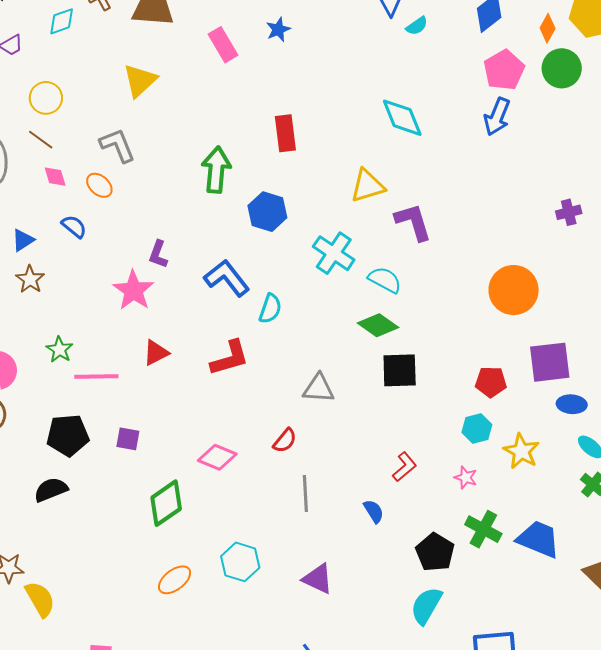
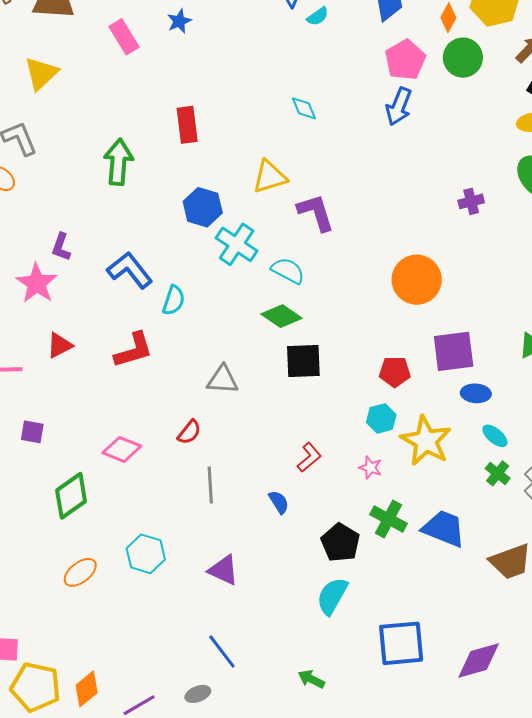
cyan diamond: (402, 118) -> (304, 108), size x0.6
blue hexagon: (267, 212) -> (203, 207), moved
yellow star: (521, 451) -> (426, 441), size x1.4

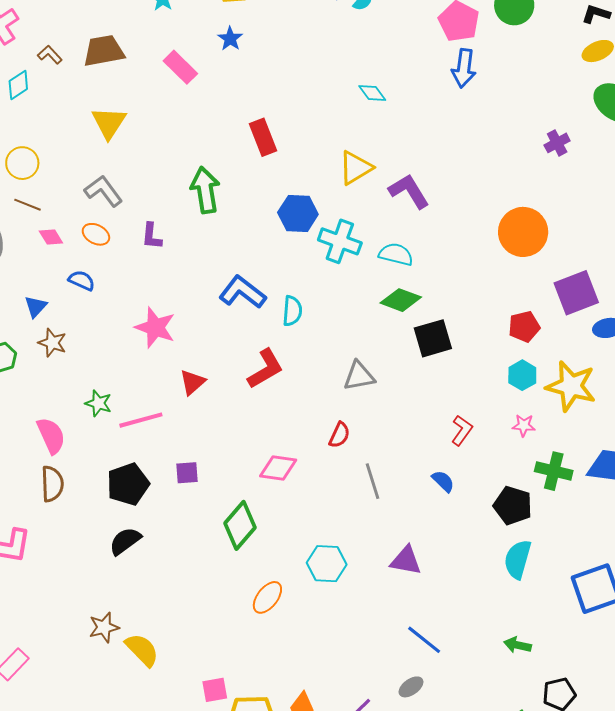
purple L-shape: (61, 247) -> (152, 236), moved

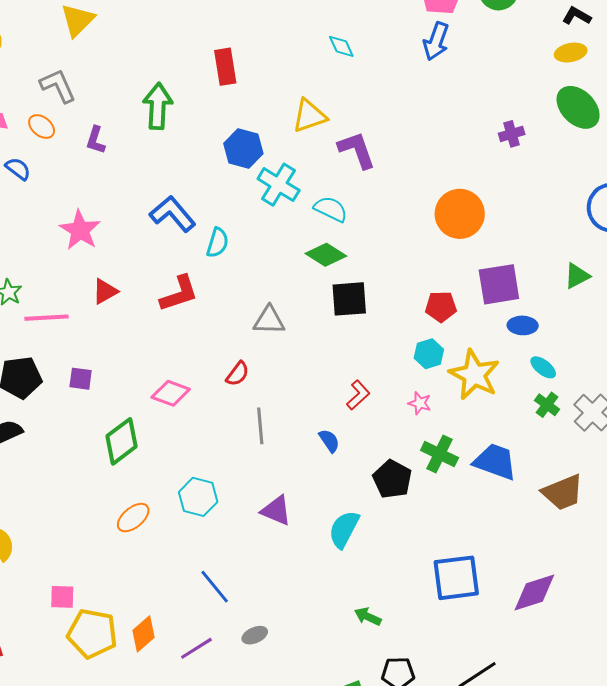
cyan semicircle: (518, 559) -> (344, 529), moved
blue line: (424, 640) -> (215, 587), moved

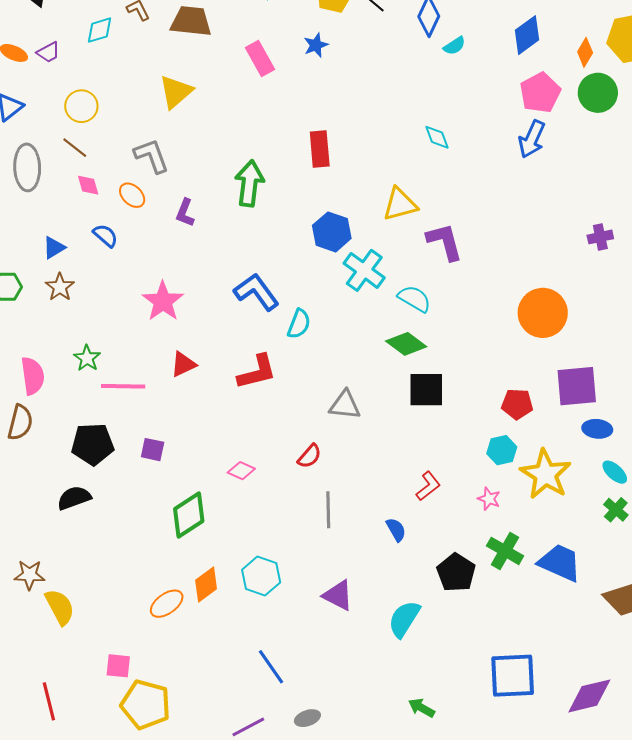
pink diamond: (171, 393) -> (241, 471), size x0.7
orange ellipse: (133, 518) -> (167, 604), moved
orange diamond: (143, 634) -> (206, 585), moved

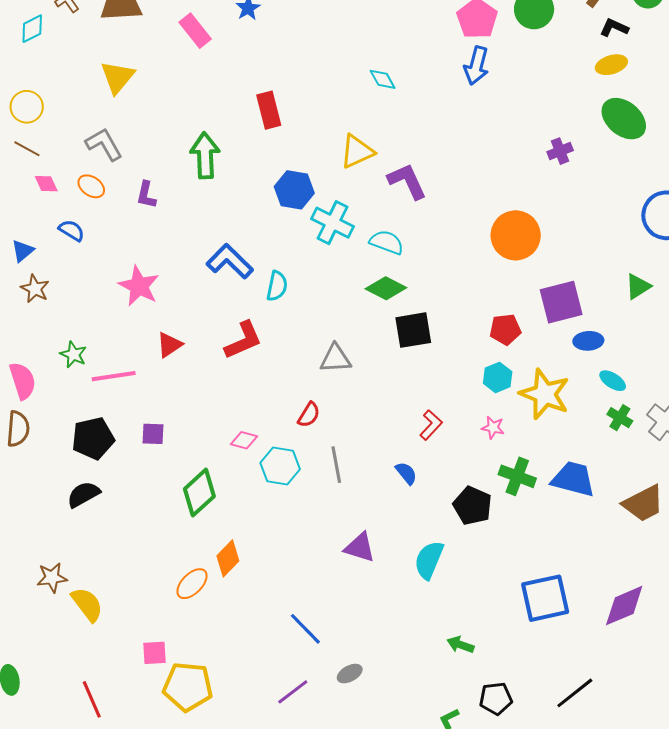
cyan hexagon: (261, 576) -> (280, 466), moved

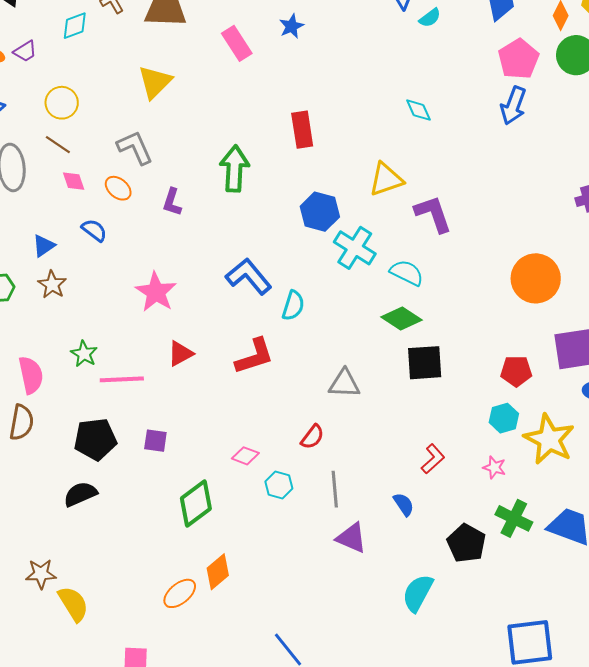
cyan hexagon: (280, 466) -> (279, 485), size x0.7
purple triangle: (360, 547) -> (351, 538), moved

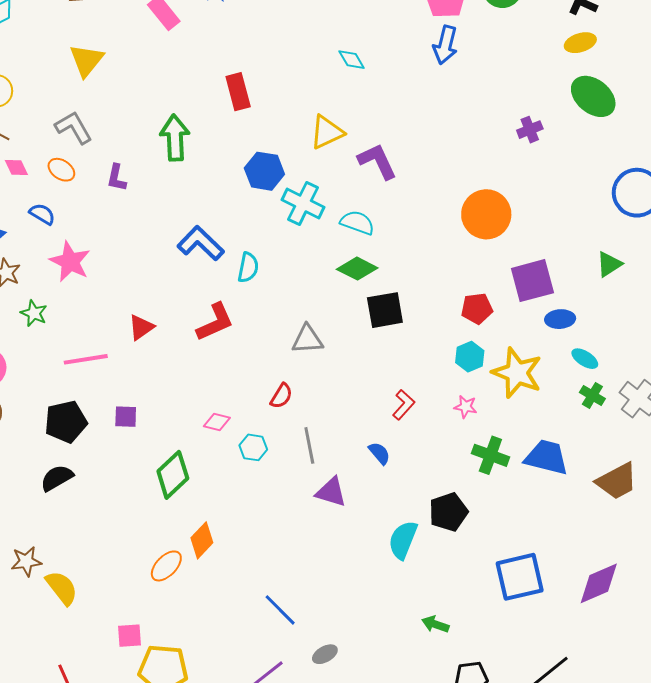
pink star: (156, 292) -> (70, 262), moved
green star: (84, 354) -> (34, 313), moved
black pentagon: (466, 543) -> (448, 512), moved, turned 30

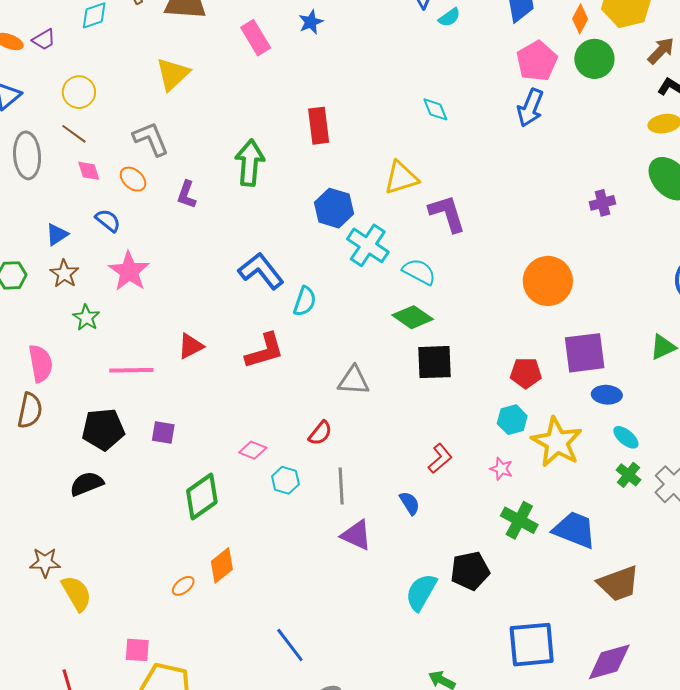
brown trapezoid: (617, 481) -> (619, 583), moved
orange ellipse: (166, 566) -> (183, 586), size x0.7

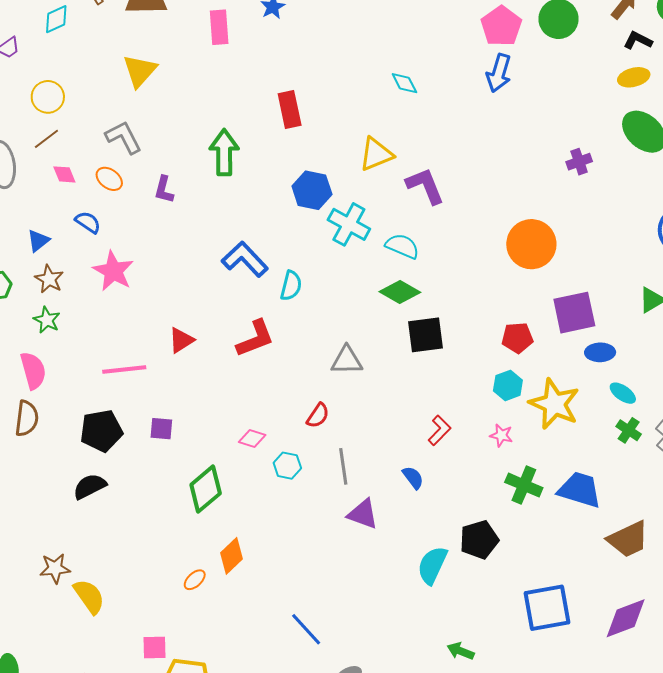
pink rectangle: (256, 38) -> (219, 27), turned 32
brown line: (74, 134) -> (46, 139), turned -68
green star: (86, 318) -> (47, 320), moved

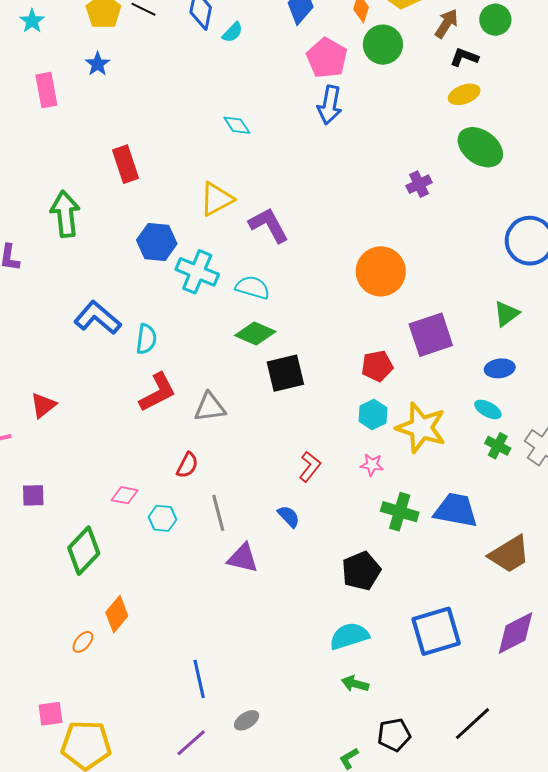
red L-shape: (255, 339) -> (158, 392), moved
blue ellipse: (600, 352) -> (500, 368), moved
cyan semicircle: (432, 565) -> (349, 636), moved, turned 54
blue line: (306, 629) -> (199, 679), turned 36

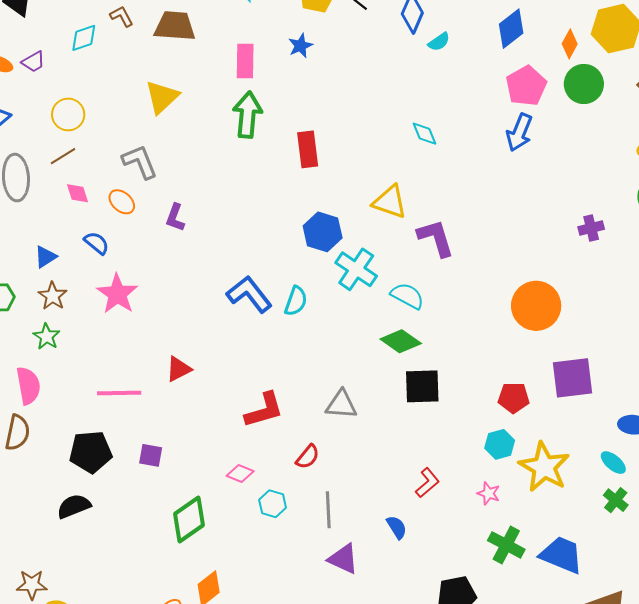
yellow triangle: (217, 199) -> (390, 202), turned 36
green arrow: (65, 214) -> (247, 115), moved
cyan semicircle: (146, 339) -> (296, 301), moved
red L-shape: (158, 392) -> (264, 410), moved

